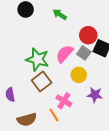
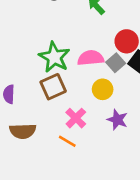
pink semicircle: (64, 54) -> (91, 58), turned 30
orange line: (54, 115) -> (67, 141), moved, turned -40

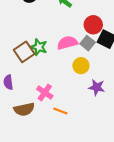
green star: (54, 57) -> (39, 47), size x0.7
brown square: (53, 87) -> (24, 52), moved
pink cross: (76, 118) -> (45, 93), moved

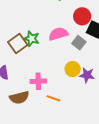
gray square: (88, 43) -> (79, 43), moved
yellow circle: (81, 66) -> (73, 69), moved
pink cross: (45, 93) -> (38, 81), turned -35

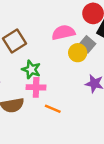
green star: (31, 39) -> (31, 69), moved
yellow circle: (73, 69) -> (78, 53), moved

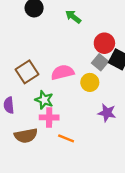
pink semicircle: (63, 33) -> (62, 72), moved
gray square: (87, 44) -> (100, 62), moved

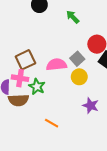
gray square: (100, 62) -> (77, 59), moved
pink cross: (49, 117) -> (20, 78), moved
brown semicircle: (26, 136) -> (18, 100), moved

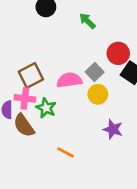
brown semicircle: (18, 100) -> (24, 125), turned 60

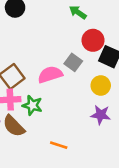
green arrow: (87, 21) -> (78, 12), moved
yellow circle: (98, 94) -> (101, 85), moved

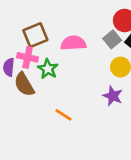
gray square: (73, 62) -> (112, 39), moved

